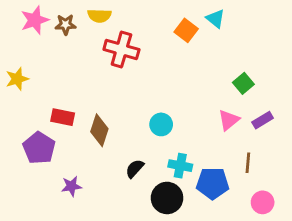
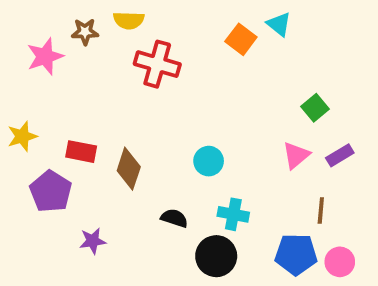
pink star: (35, 20) -> (45, 56), moved
yellow star: (17, 79) -> (22, 136), moved
black semicircle: (135, 169) -> (174, 218), turned 66
blue pentagon: (213, 183) -> (296, 254), moved

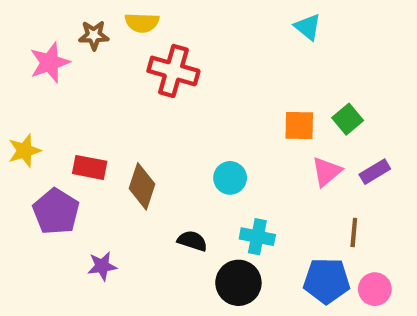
orange square: (241, 39) -> (299, 125), moved, turned -36

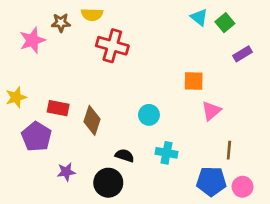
green square: (348, 119) -> (225, 23), moved
purple rectangle: (375, 172) -> (243, 54), moved
black circle: (238, 283) -> (108, 183), moved

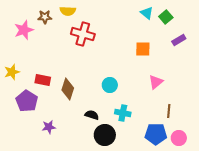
orange square: (194, 81) -> (143, 49), moved
black circle: (108, 183) -> (105, 135), moved

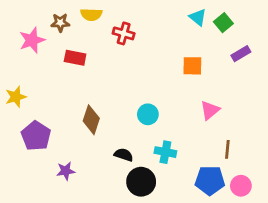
red cross: (83, 34) -> (124, 33), moved, size x0.7
red rectangle: (43, 80) -> (75, 58), moved

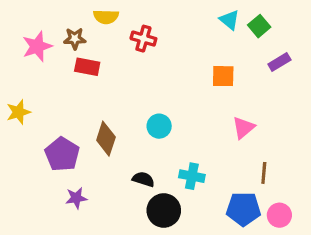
brown star: (60, 23) -> (75, 39), moved
cyan circle: (148, 114) -> (159, 126), moved
purple pentagon: (36, 136) -> (62, 154), moved

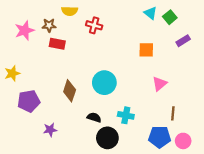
cyan circle: (159, 126) -> (104, 83), size x1.5
purple pentagon: (62, 154) -> (29, 101), moved, turned 30

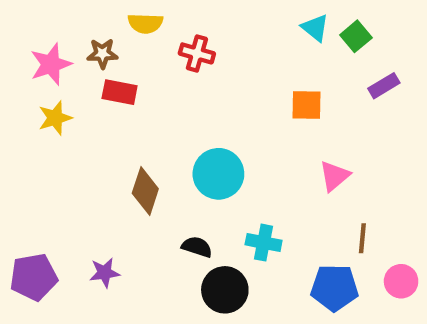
yellow star: (12, 73) -> (55, 118), moved
purple pentagon: (29, 101) -> (34, 277), moved
pink circle: (183, 141) -> (401, 281), moved

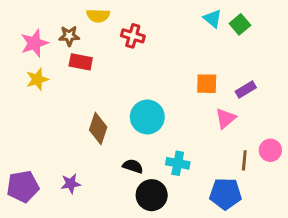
purple rectangle: (384, 86) -> (246, 89), moved
orange square: (307, 105) -> (207, 84), moved
pink circle: (401, 281) -> (270, 150), moved

